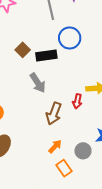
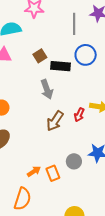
orange arrow: (55, 146) -> (34, 171), moved

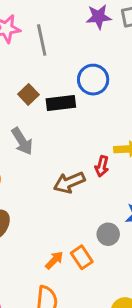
gray line: (74, 24) -> (42, 40), moved
gray arrow: (47, 89) -> (22, 141), moved
brown arrow: (55, 121) -> (69, 182), turned 45

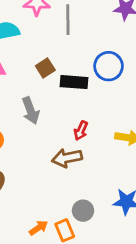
red arrow: (102, 166) -> (81, 131), moved
gray circle: (108, 234) -> (83, 211), moved

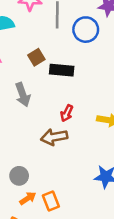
blue circle: (109, 66) -> (86, 30), moved
gray circle: (83, 211) -> (19, 176), moved

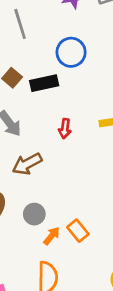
blue circle: (86, 30) -> (71, 52), moved
brown arrow: (54, 137) -> (27, 164), moved

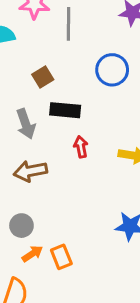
black rectangle: (44, 83) -> (65, 110), moved
red arrow: (65, 129) -> (81, 147), turned 144

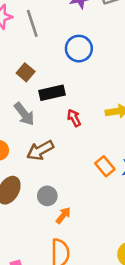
orange rectangle: (61, 257) -> (105, 166), moved

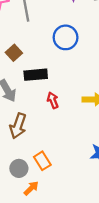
brown arrow: (40, 150) -> (18, 126), turned -50
orange rectangle: (105, 166) -> (42, 161), moved

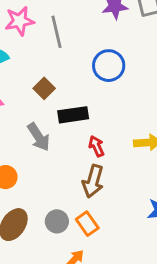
brown arrow: (18, 126) -> (93, 181), moved
gray circle: (19, 168) -> (57, 221), moved

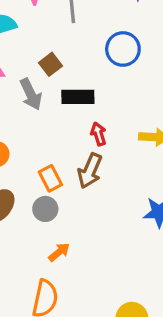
gray arrow: (39, 137) -> (31, 94), moved
orange rectangle: (87, 224) -> (50, 178), moved

